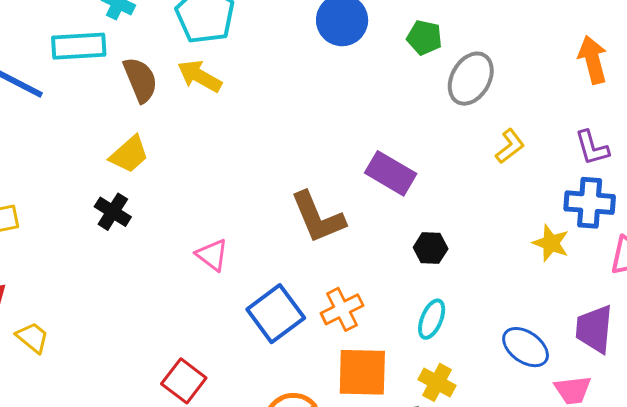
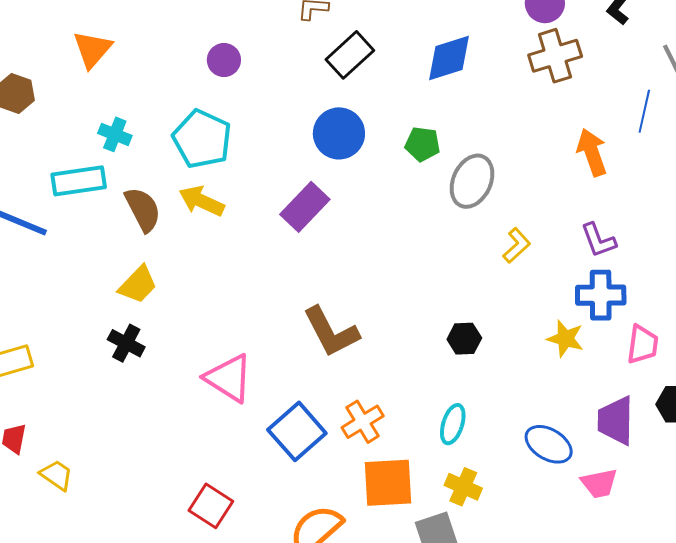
purple rectangle: (391, 173) -> (305, 207), moved, turned -72
black hexagon: (431, 248) -> (464, 339), moved
pink triangle: (212, 255) -> (229, 378), size x1.5

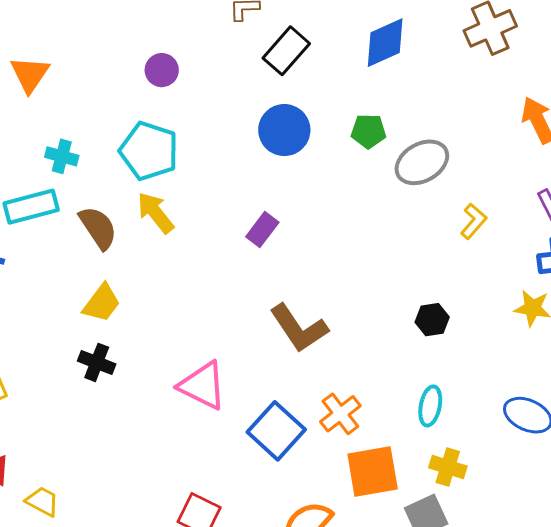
gray ellipse: (472, 181) -> (422, 162), turned 42
yellow arrow: (202, 201) -> (155, 213), turned 33
purple rectangle: (305, 207) -> (262, 230), moved, size x0.7

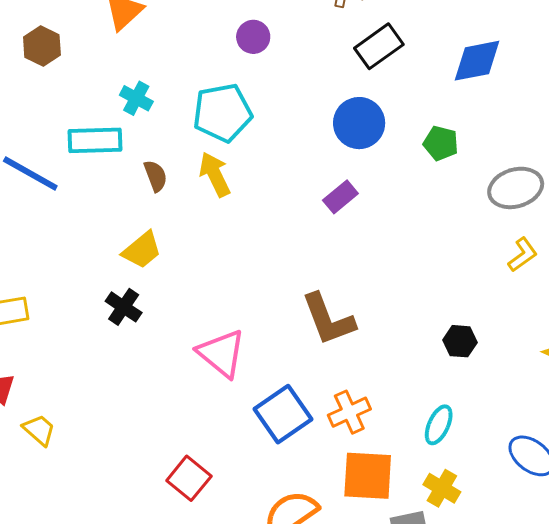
cyan pentagon: (149, 151) -> (222, 113), turned 30
gray ellipse: (422, 162) -> (516, 188), moved
brown semicircle: (98, 228) -> (156, 176), size x0.7
purple rectangle: (262, 230) -> (340, 197), moved

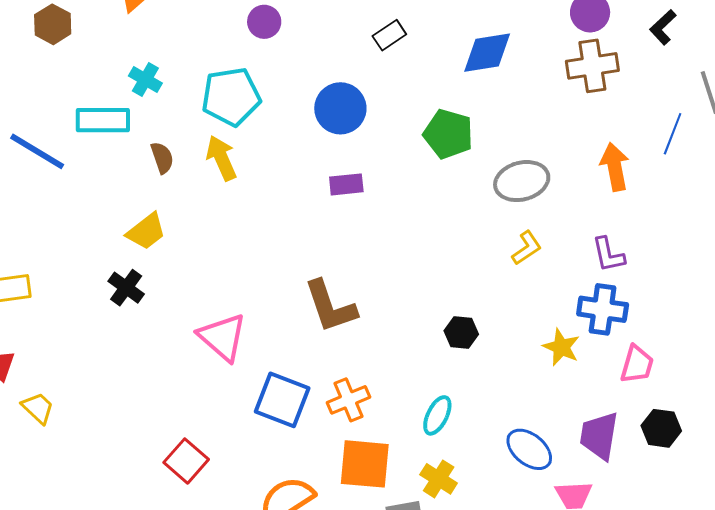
black rectangle: (379, 46) -> (389, 35), size x0.7
blue circle: (359, 123) -> (340, 108), moved
green pentagon: (441, 143) -> (448, 134), size x1.4
purple rectangle: (340, 197) -> (346, 184), turned 32
blue square: (283, 414) -> (282, 400), turned -36

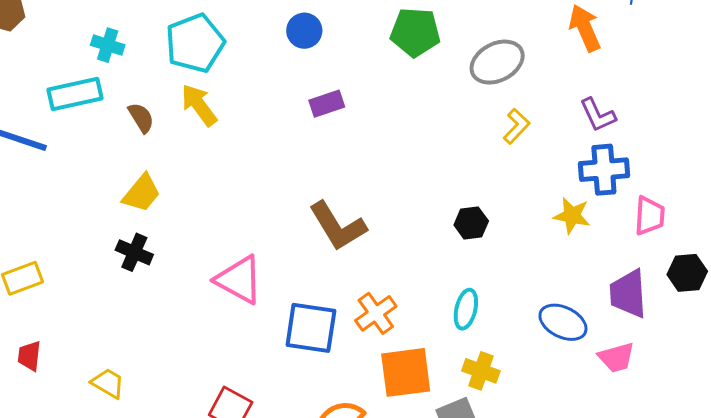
blue circle: (340, 108) -> (304, 31), size x0.7
yellow trapezoid: (38, 408) -> (108, 383), moved

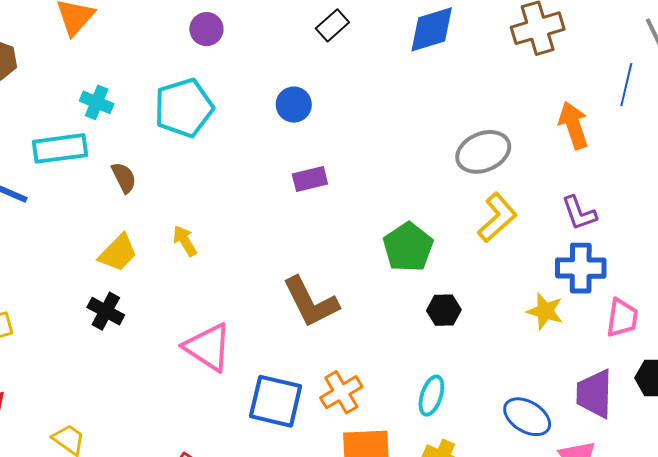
green pentagon: (415, 32) -> (408, 247), moved, turned 30
yellow arrow: (199, 105) -> (185, 241), moved, size x0.7
yellow L-shape: (516, 126) -> (497, 218), size x1.4

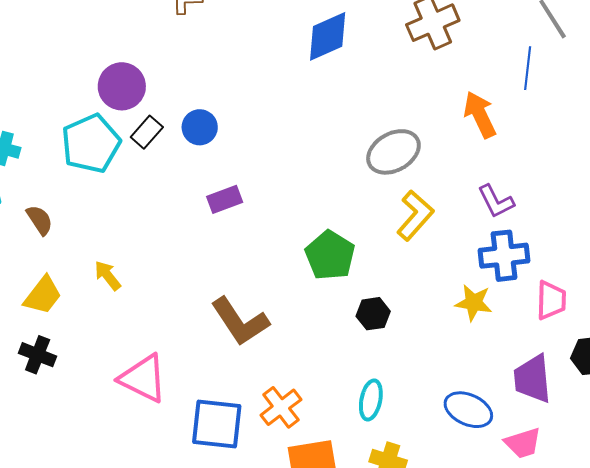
black rectangle: (332, 25) -> (147, 132), moved
purple circle: (206, 29) -> (122, 86), moved, size x1.4

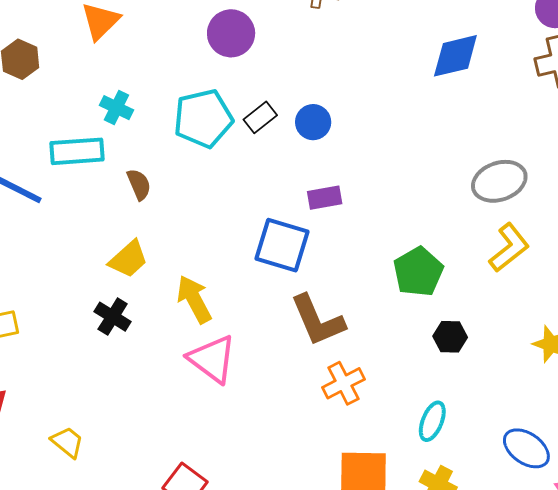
purple circle: (122, 86) -> (231, 33), moved
yellow arrow: (108, 276) -> (194, 299), moved, size x1.5
orange cross: (281, 407) -> (343, 383), moved
blue square: (217, 424) -> (282, 245), moved

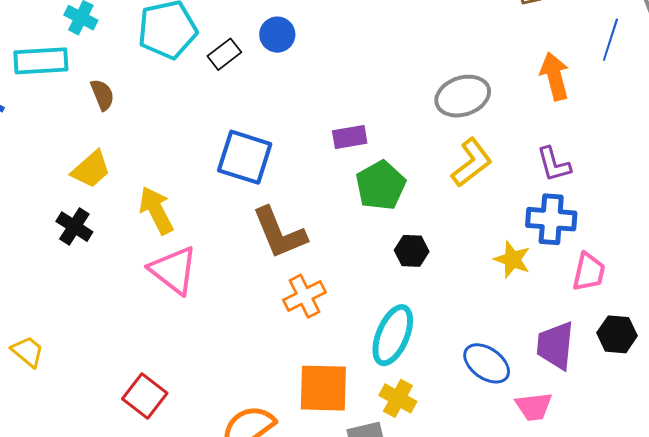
black rectangle: (260, 117) -> (224, 54), moved
purple rectangle: (325, 198) -> (350, 137), moved
cyan ellipse: (432, 421) -> (393, 335), size x1.5

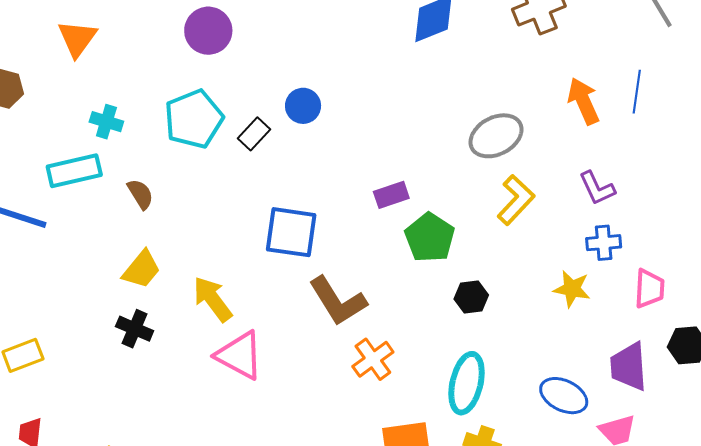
blue line: (610, 40) -> (637, 92), moved
blue cross: (551, 219) -> (604, 243), size x0.7

